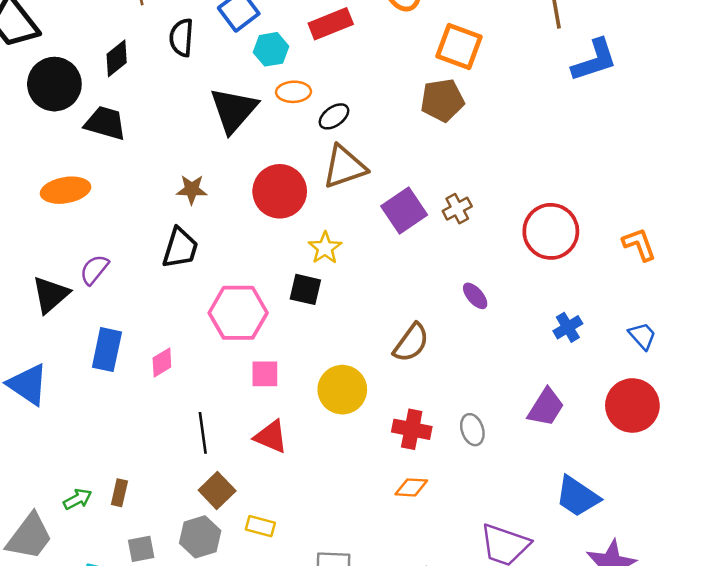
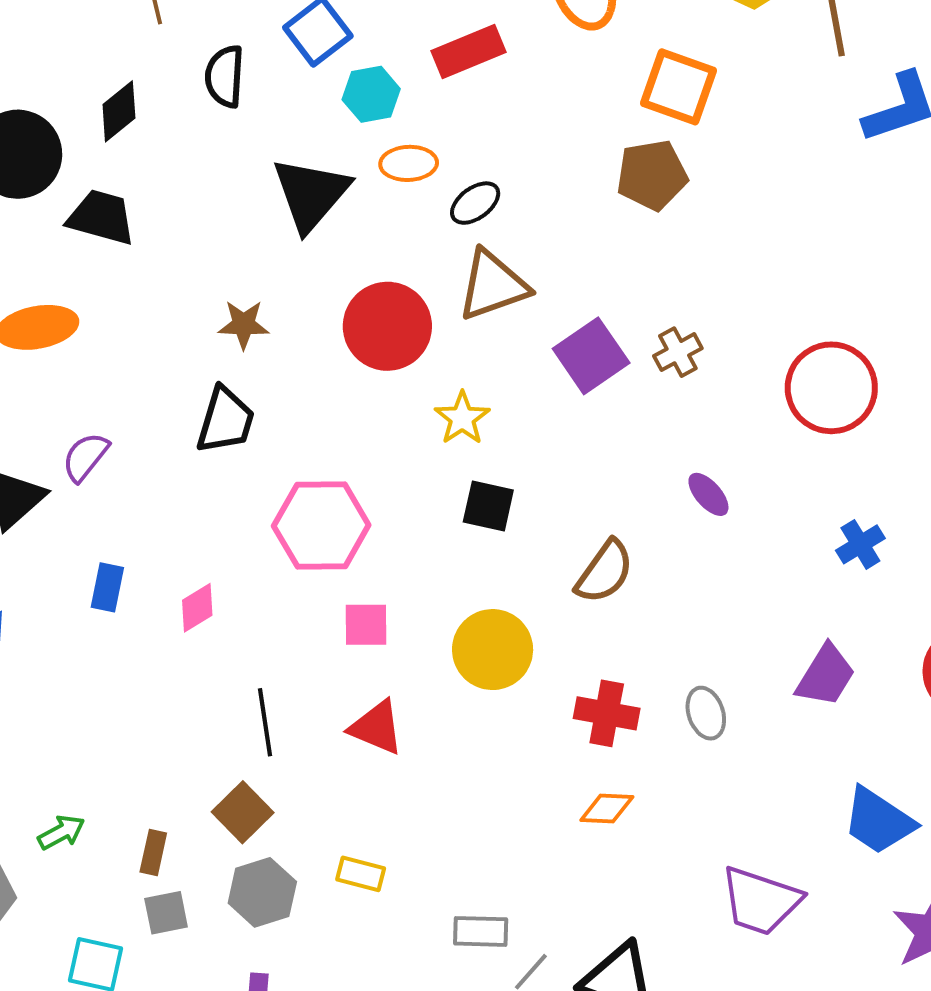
black square: (305, 289) -> (488, 506), moved
blue rectangle: (107, 350) -> (107, 587), size x0.7
brown square: (217, 491) -> (243, 812), moved
brown rectangle: (119, 493) -> (153, 853), moved

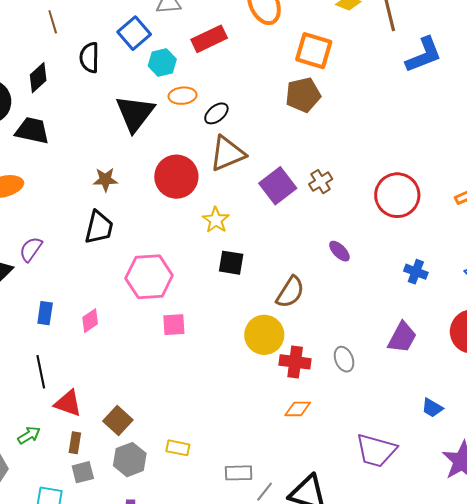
blue cross: (860, 544) -> (416, 272), turned -35
yellow circle: (493, 650) -> (264, 335), moved
black line: (265, 722) -> (41, 372), moved
red triangle: (377, 727) -> (68, 403), moved
blue trapezoid: (879, 821) -> (432, 408), size x0.6

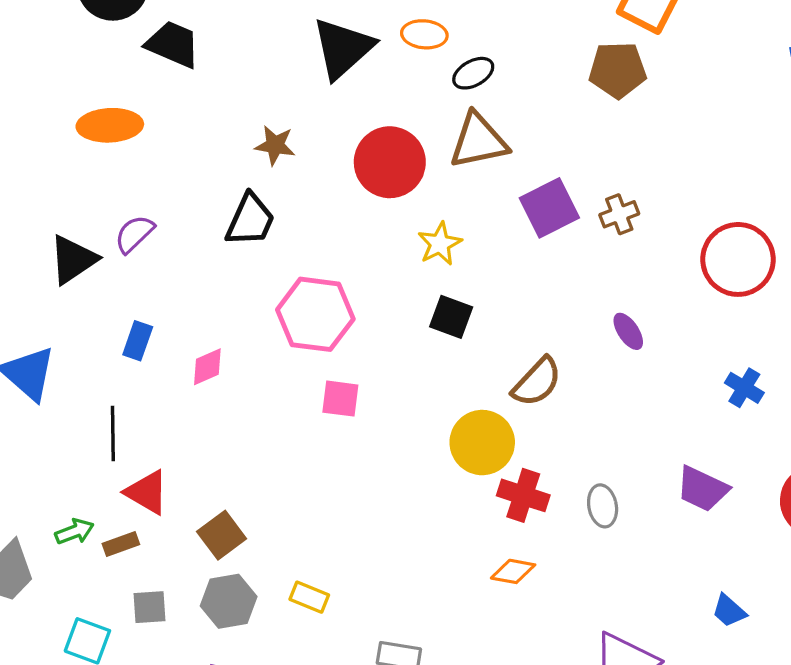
purple trapezoid: (402, 337) -> (702, 489), turned 76
brown rectangle: (75, 443) -> (121, 544), moved, turned 50

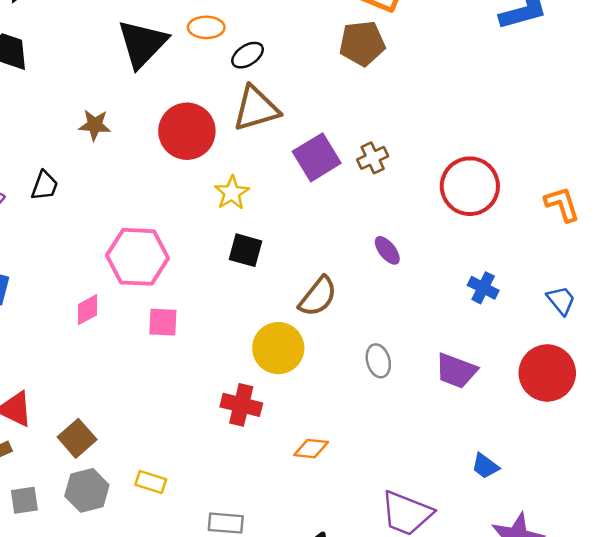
black trapezoid: (250, 220) -> (45, 186), moved, size x0.7
pink diamond: (207, 367) -> (88, 310), moved
red cross: (523, 495) -> (241, 405), moved
gray ellipse: (603, 506) -> (378, 361), moved

